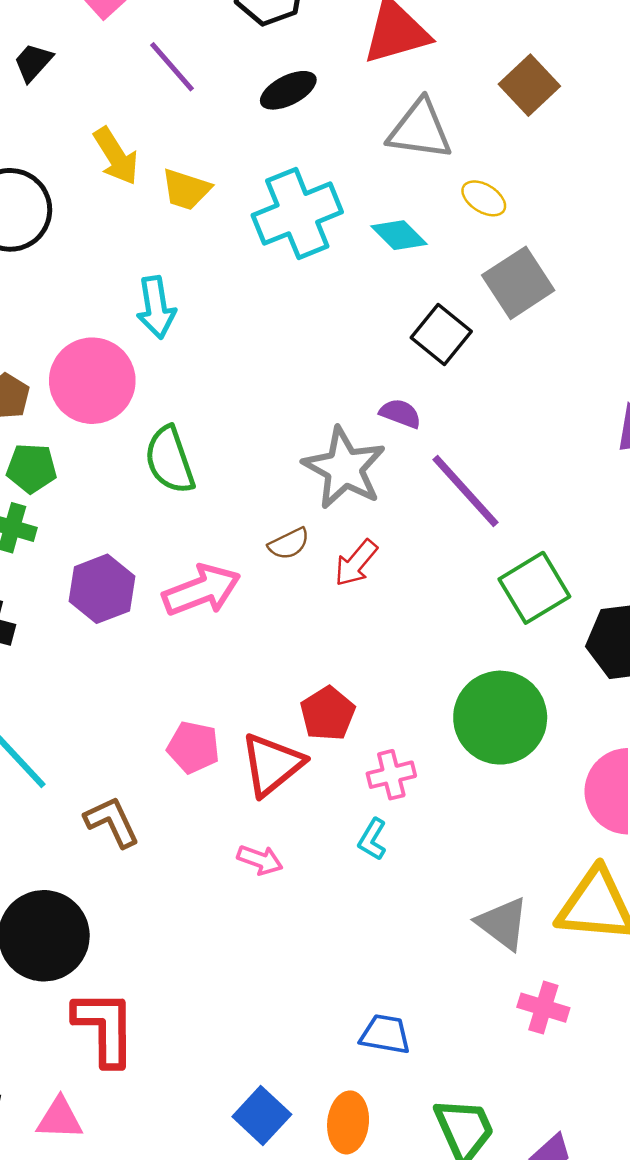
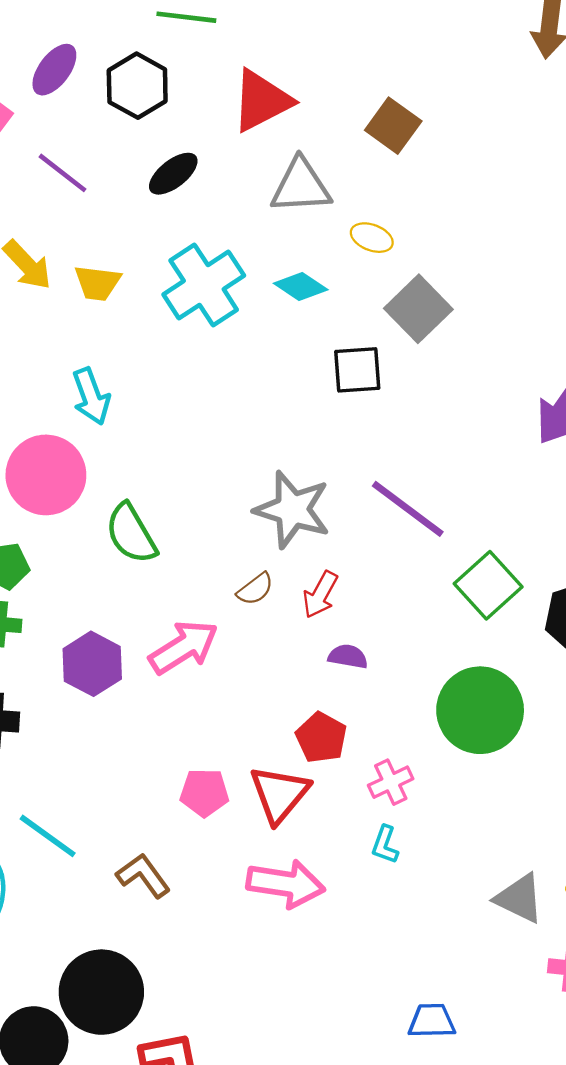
black square: (441, 334) -> (357, 370), turned -32
purple semicircle: (400, 413) -> (348, 656), moved
pink arrow: (260, 860) -> (286, 884), size x1.8

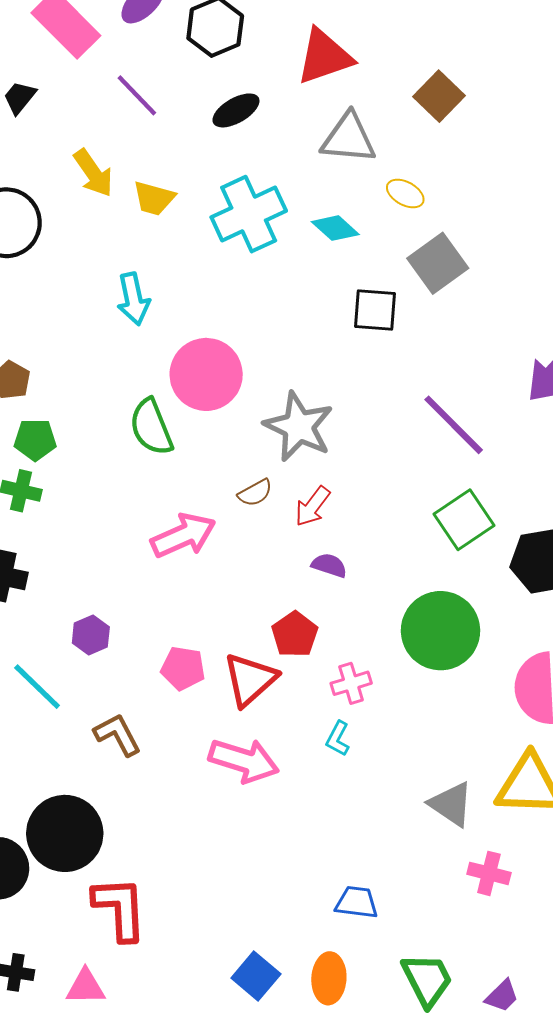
pink circle: (46, 475) -> (206, 374), moved
purple line: (408, 509) -> (454, 425), moved
purple hexagon: (92, 664) -> (91, 635), moved, size x0.7

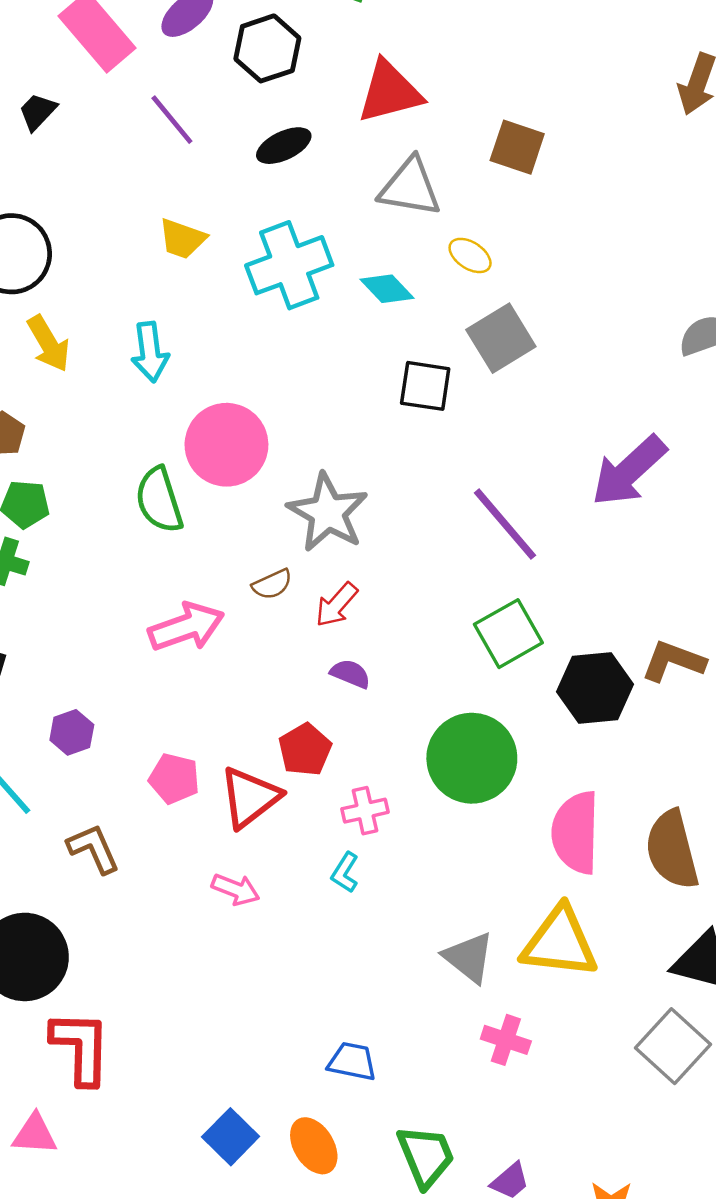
brown square: (439, 96) -> (517, 147), turned -30
yellow arrow: (93, 173) -> (48, 344), moved
pink arrow: (244, 761) -> (236, 889), size x0.6
orange ellipse: (329, 978) -> (314, 1146), turned -39

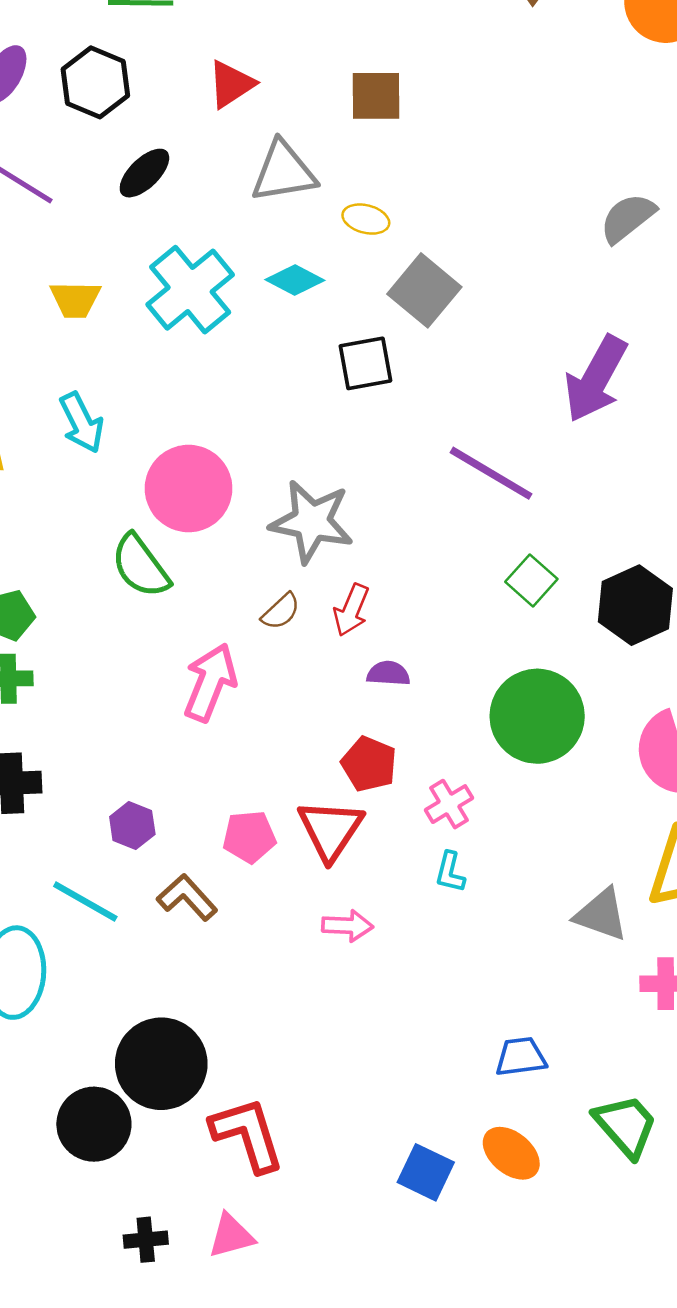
red triangle: (390, 92) -> (231, 84), size x0.7
pink arrow: (186, 627) -> (210, 682), turned -30
green square: (508, 634) -> (531, 580), size x0.7
brown L-shape: (94, 849) -> (187, 898), moved

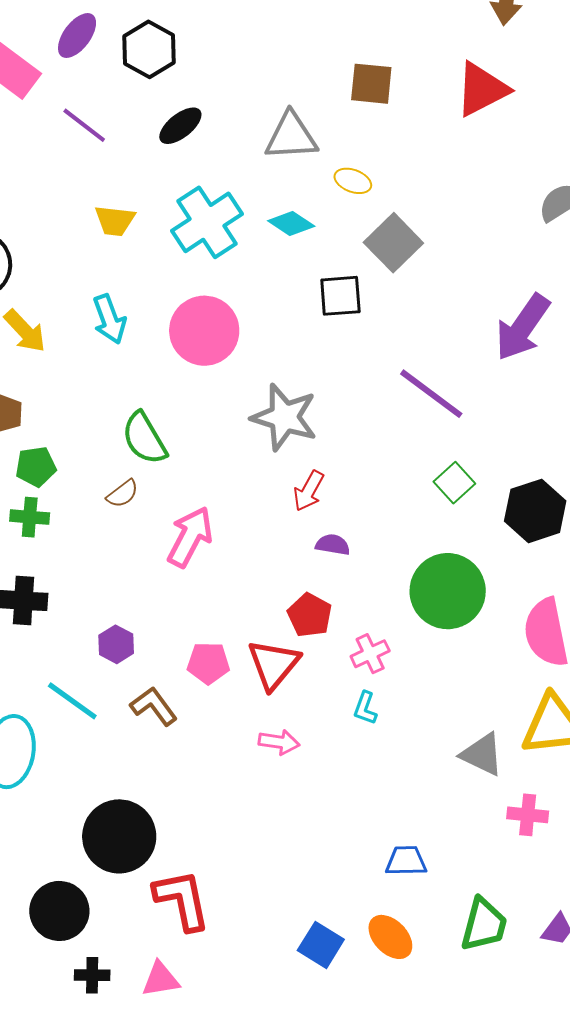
red triangle: (231, 84) -> (482, 89), moved, size x1.4
pink circle: (189, 489) -> (204, 331), moved
brown semicircle: (281, 611) -> (122, 494), moved
black circle: (94, 1124) -> (59, 911), moved
green trapezoid: (626, 1126) -> (484, 925), turned 50

